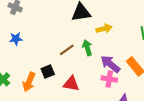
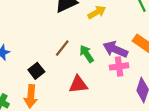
green arrow: (87, 48) -> (87, 54), moved
black square: (48, 71) -> (36, 71), moved

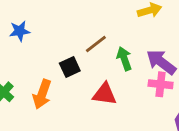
black square: (36, 71) -> (70, 67), moved

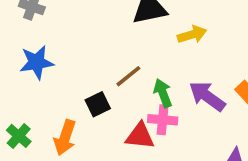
blue star: (20, 31) -> (37, 62), size x1.4
pink cross: (161, 84) -> (163, 120), moved

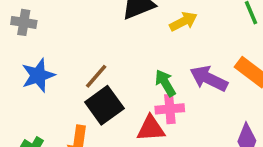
brown line: (128, 76) -> (96, 76), moved
black square: (98, 104) -> (104, 105), size x1.5

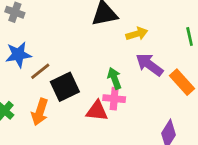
brown line: (96, 76) -> (40, 71), moved
purple arrow: (209, 78) -> (149, 65), moved

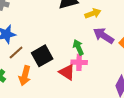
brown line: (40, 71) -> (16, 52), moved
red triangle: (97, 111) -> (67, 72), turned 30

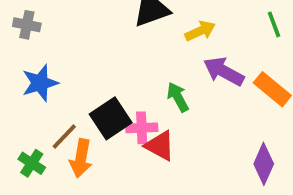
brown line: (16, 52) -> (64, 137), moved
pink cross: (79, 62) -> (142, 128), moved

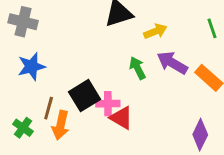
gray cross: (27, 25) -> (23, 22), size x1.4
green arrow: (178, 97) -> (137, 68), moved
brown line: (64, 137) -> (49, 108), turned -30

